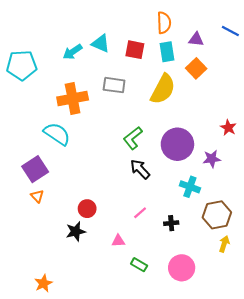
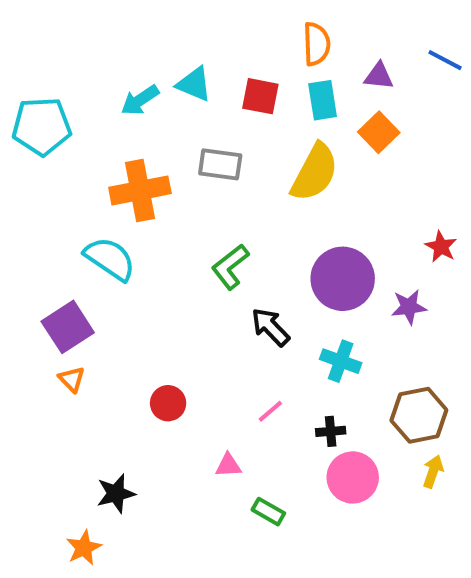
green L-shape: (133, 138) -> (230, 267), moved
cyan cross: (190, 187) -> (341, 361), moved
black star: (76, 231) -> (116, 494), moved
pink circle: (182, 268) -> (353, 477), moved

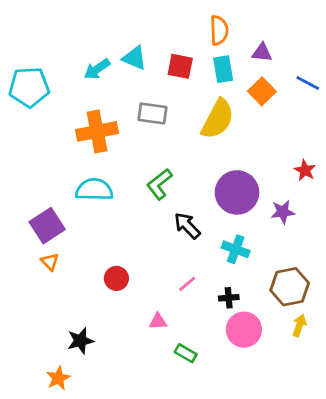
blue line: (445, 60) -> (308, 83), moved
cyan semicircle: (110, 259) -> (94, 190), moved, turned -33

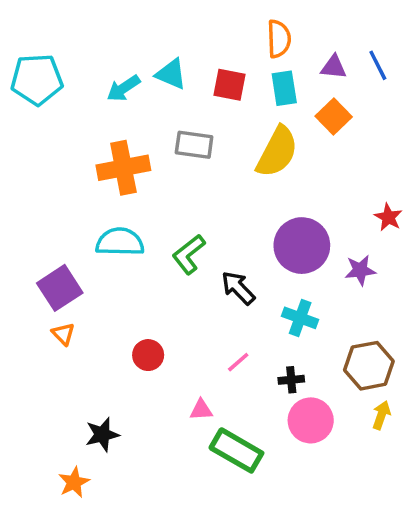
blue line: (308, 83) -> (378, 65), moved, turned 35
cyan pentagon: (29, 87) -> (37, 79), moved
green L-shape: (159, 184) -> (189, 254), moved
green rectangle: (186, 353) -> (236, 450), size x1.8

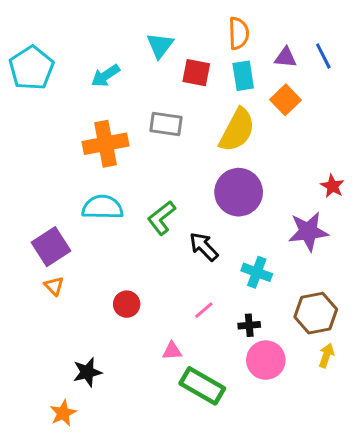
cyan triangle: (171, 74) -> (160, 45), moved, turned 44
cyan pentagon: (37, 79) -> (31, 68), turned -30
purple circle: (302, 246) -> (239, 192), moved
purple star: (360, 270) -> (308, 231), size x1.5

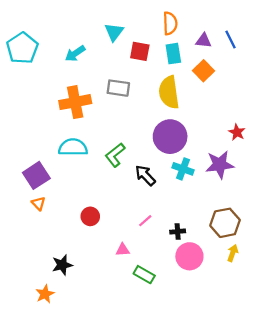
yellow semicircle: (237, 130) -> (169, 92), turned 144
cyan cross: (257, 272) -> (183, 169), moved
green rectangle: (202, 386) -> (144, 275), size x0.7

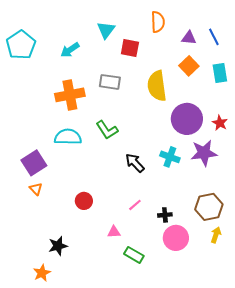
cyan rectangle: (173, 54) -> (220, 73), moved
purple circle: (170, 137) -> (187, 119), moved
green L-shape: (115, 155) -> (107, 130), moved, turned -85

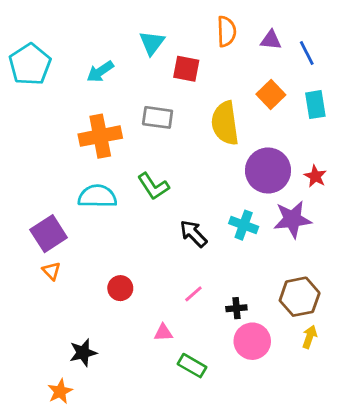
purple triangle: (189, 38) -> (271, 40), moved

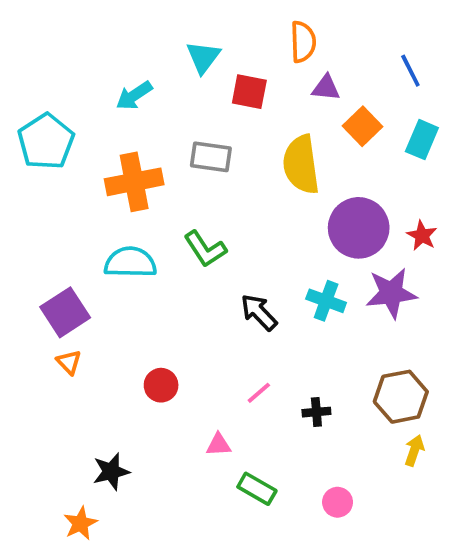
purple triangle: (271, 40) -> (326, 88), moved
cyan pentagon: (30, 64) -> (46, 142), moved
cyan rectangle: (315, 105) -> (422, 140), turned 32
pink circle: (252, 341) -> (338, 502), moved, size x0.6

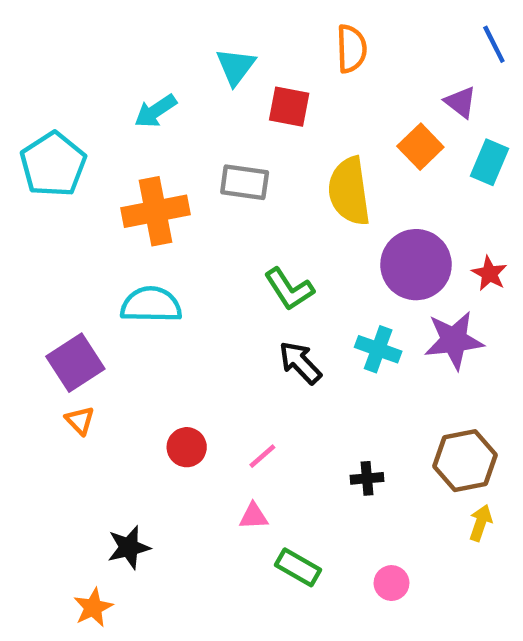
blue line: (410, 71) -> (494, 44), moved
purple triangle: (326, 88) -> (461, 102), moved, turned 32
green L-shape: (205, 249) -> (289, 289), moved
pink line: (259, 393) -> (262, 456), moved

